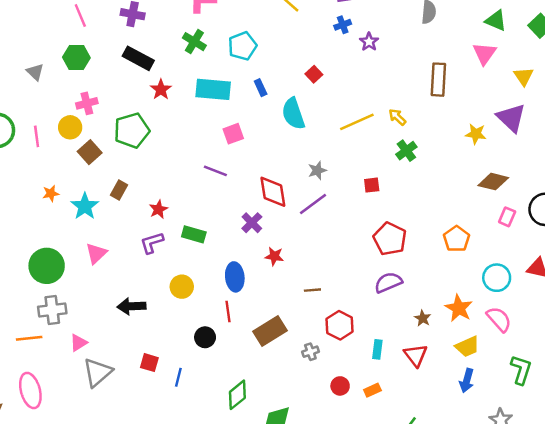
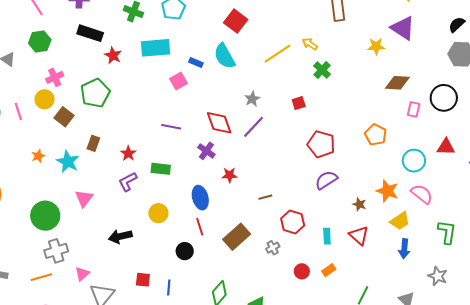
red square: (314, 74) -> (236, 21), size x1.6
blue rectangle: (261, 88) -> (196, 62), moved, turned -32
purple line: (215, 171) -> (171, 127), moved

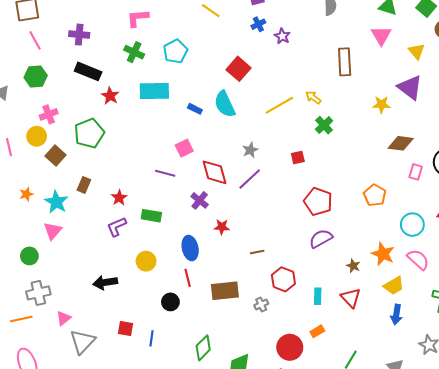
pink square: (178, 81) -> (184, 148), moved
pink triangle: (84, 198) -> (53, 231), moved
green circle: (45, 216) -> (29, 256), size x0.6
brown rectangle: (237, 237) -> (225, 291), turned 32
red circle: (302, 271) -> (290, 347), moved, size x1.6

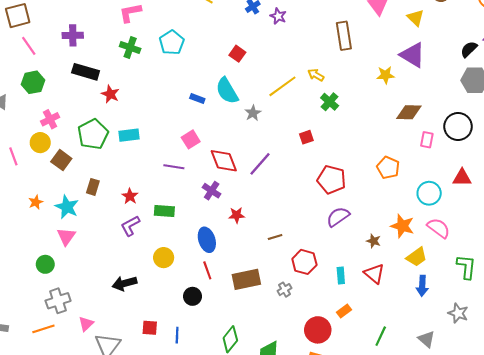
red square: (239, 69) -> (237, 54), size x0.7
cyan rectangle: (154, 91) -> (129, 135), moved, size x0.7
gray star: (250, 150) -> (253, 113), moved

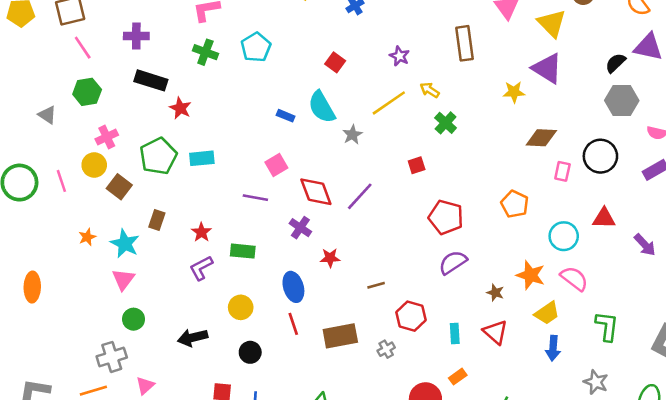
purple star: (278, 16) -> (400, 56), moved
yellow triangle: (416, 18) -> (552, 23), size x1.4
green circle: (45, 264) -> (134, 319), moved
black circle: (192, 296) -> (250, 352), moved

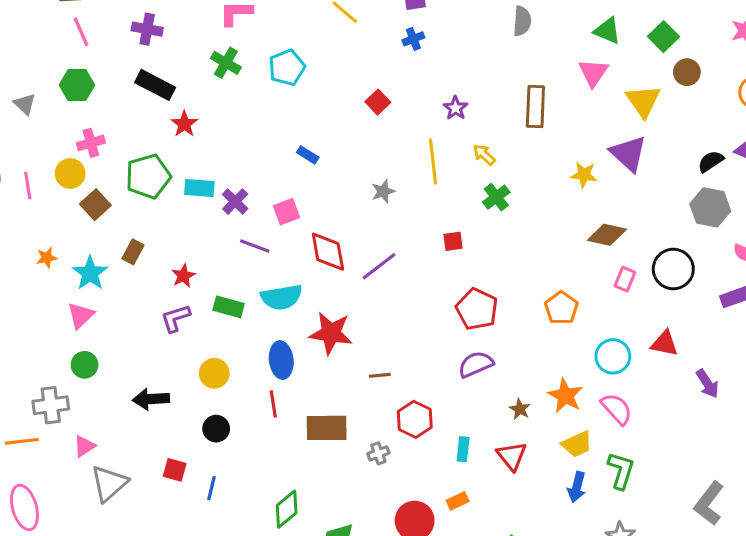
yellow line: (389, 103) -> (433, 162), turned -72
cyan semicircle: (322, 107) -> (281, 297), moved, turned -80
purple cross: (300, 228) -> (235, 202), moved
red star: (330, 258) -> (331, 333), size x1.8
green L-shape: (607, 326) -> (621, 471), moved

